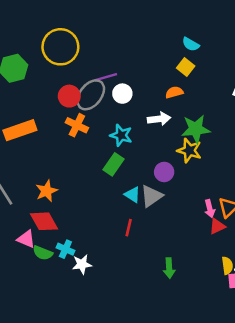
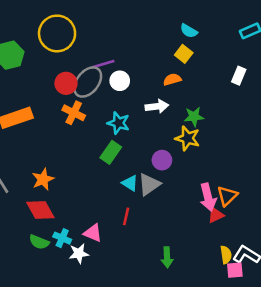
green star: (196, 129) -> (194, 117), size x0.7
pink arrow: (210, 209) -> (208, 197), size x1.5
pink triangle: (26, 239) -> (93, 233), moved

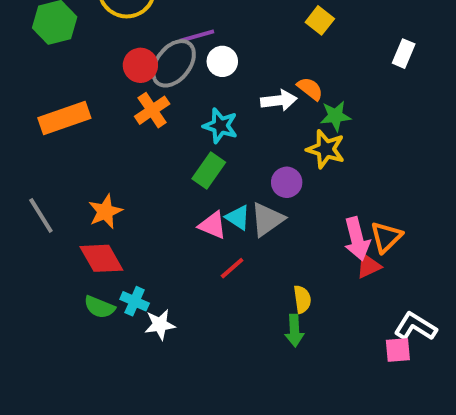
orange semicircle: (172, 79) -> (310, 89), moved, turned 54
orange cross: (74, 113) -> (152, 110), turned 30
red line: (126, 216) -> (232, 268), turned 36
pink triangle: (93, 233) -> (213, 225), moved
yellow semicircle: (226, 255) -> (302, 299), moved

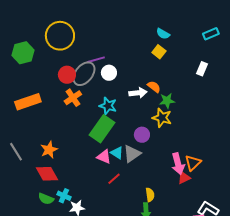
green rectangle: (209, 171) -> (102, 129), size x1.5

